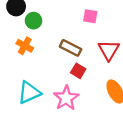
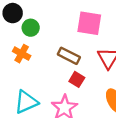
pink square: (90, 16) -> (89, 23), size x1.6

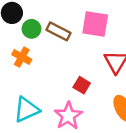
brown rectangle: (69, 56) -> (58, 31), moved

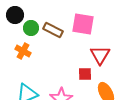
red square: (82, 85) -> (85, 74), moved, turned -32

